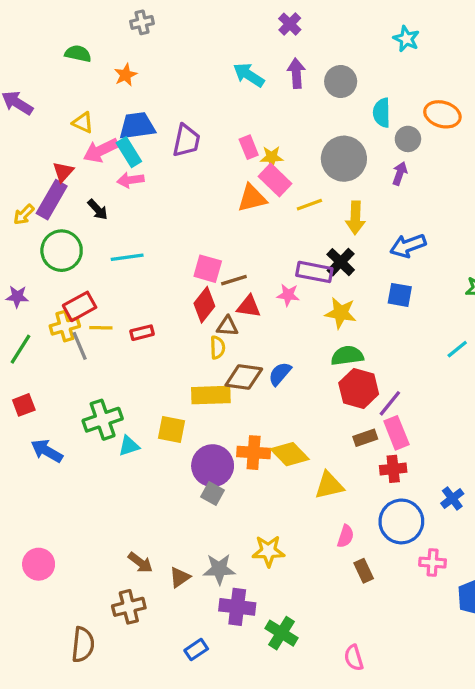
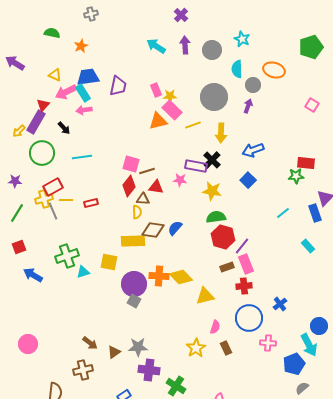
cyan star: (406, 39) -> (242, 39), moved
blue square: (400, 295) -> (248, 180), turned 35
yellow star: (268, 551) -> (196, 348), moved, turned -30

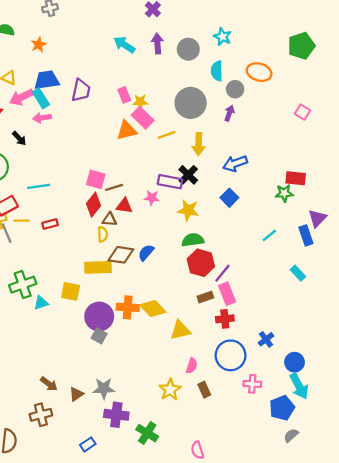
cyan line: (82, 157) -> (39, 186), moved
blue circle: (319, 326) -> (295, 362), moved

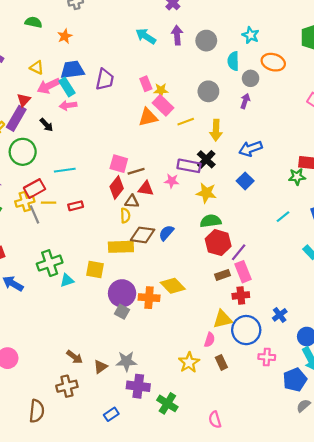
cyan star: (223, 37) -> (251, 35), moved
gray circle: (191, 103) -> (208, 91), size x0.7
orange cross: (128, 307) -> (149, 298), moved
yellow triangle: (180, 330) -> (222, 319), moved

